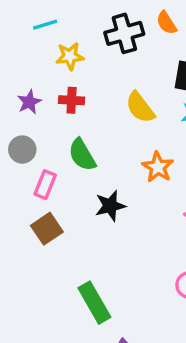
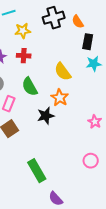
orange semicircle: (167, 23) -> (78, 22), moved
yellow semicircle: (140, 107) -> (63, 72), moved
orange star: (158, 167) -> (60, 98), moved

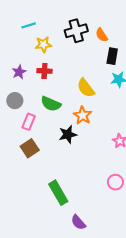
green semicircle: (30, 87) -> (51, 104), turned -36

